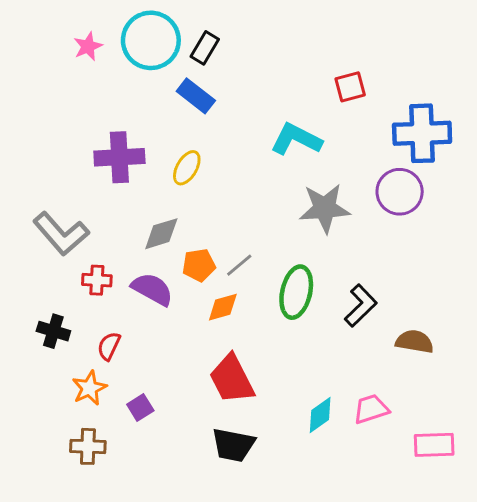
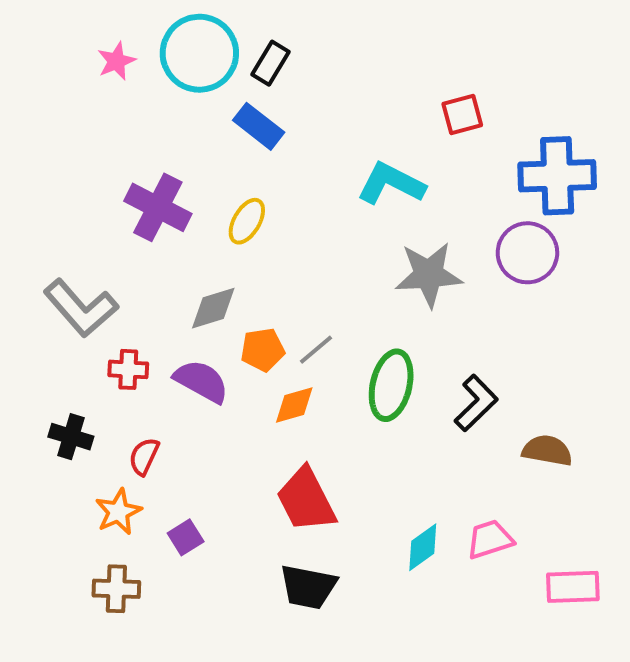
purple cross: (119, 157) -> (158, 207), turned 30

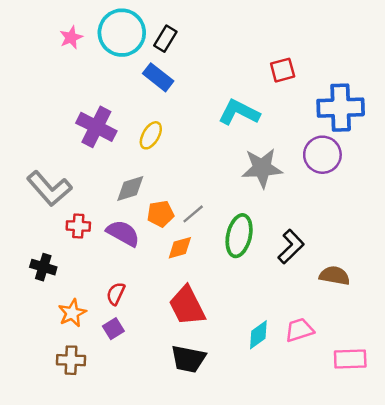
red semicircle: (144, 456) -> (116, 294), moved

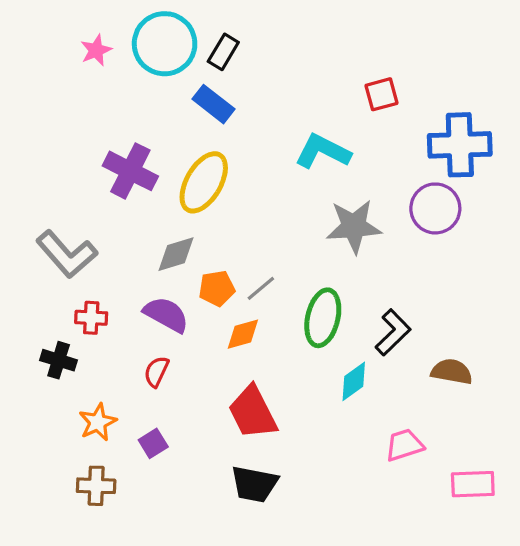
yellow ellipse: (151, 135) -> (204, 182), size x1.6
red cross: (78, 226) -> (91, 318), moved
red semicircle: (116, 294) -> (156, 372), moved
cyan diamond: (258, 335) -> (354, 381), moved

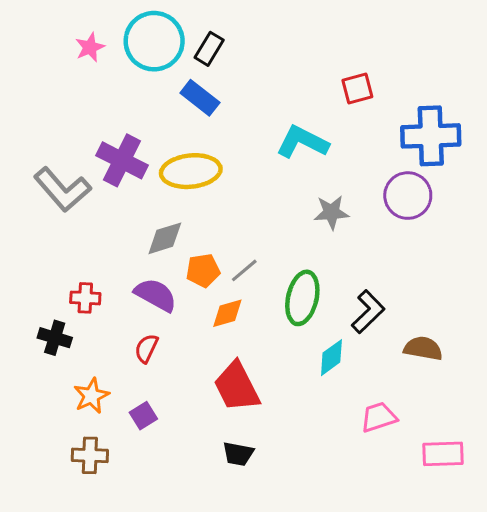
yellow ellipse: (204, 182) -> (191, 171), turned 54
gray star: (354, 226) -> (331, 212), size x0.7
gray L-shape: (67, 254) -> (62, 189), moved
black trapezoid: (254, 484) -> (238, 454), size x0.7

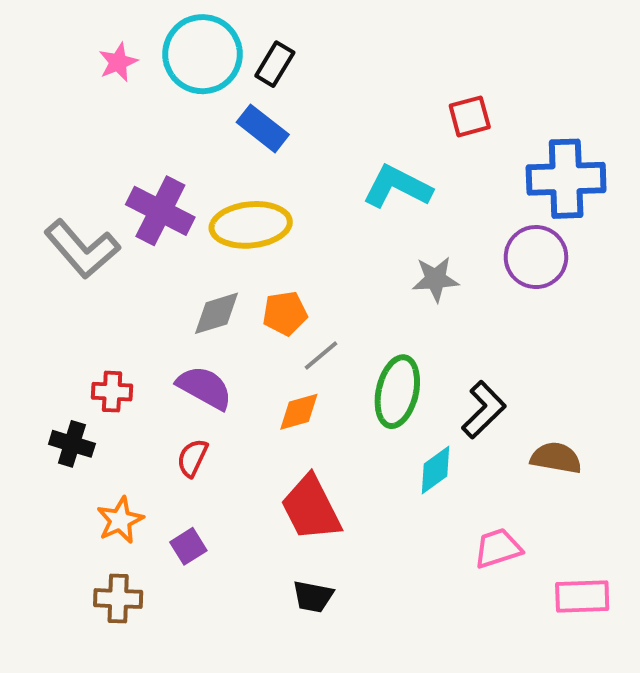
orange pentagon: (203, 270) -> (285, 313), moved

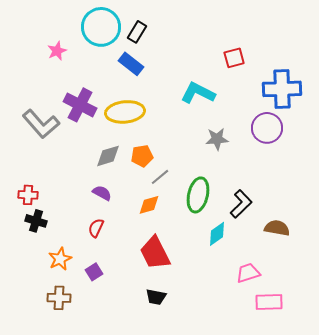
pink star: (118, 62) -> (57, 51), moved
purple semicircle: (204, 388) -> (102, 193), size x0.7
red cross: (112, 392) -> (28, 195), moved
pink rectangle: (582, 597) -> (269, 302), moved

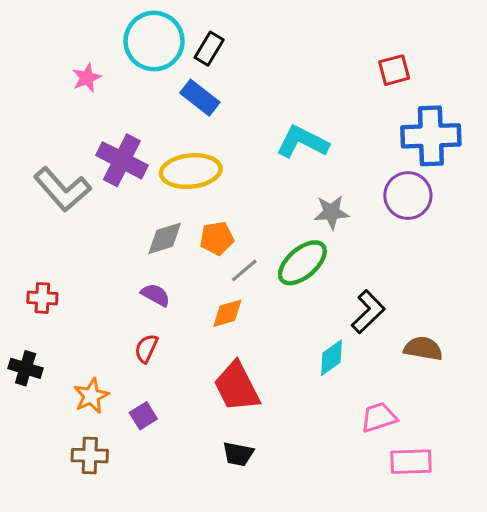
red square: (234, 58) -> (394, 70), moved
green ellipse: (198, 195) -> (302, 263), moved, turned 36
black cross: (36, 221) -> (26, 368), moved

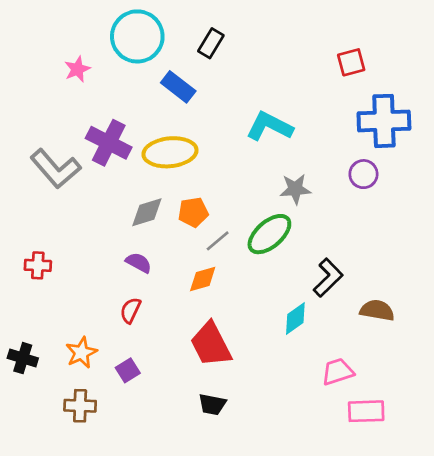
black rectangle: (209, 49) -> (211, 43), moved
purple circle: (408, 195) -> (363, 174), size x0.7
black cross: (26, 368) -> (23, 358), moved

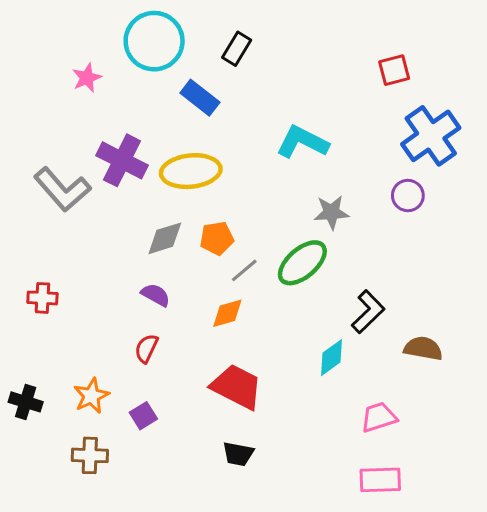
blue cross: (384, 121) -> (431, 136), turned -33
red trapezoid: (211, 344) -> (237, 387), turned 144
pink rectangle: (366, 411) -> (380, 480), moved

